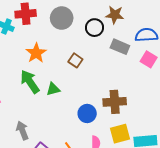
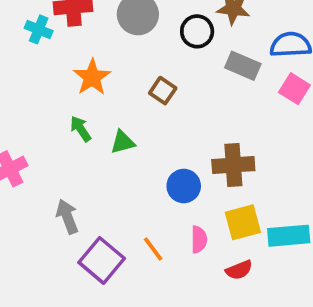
green arrow: (30, 82) -> (81, 129), size x0.6

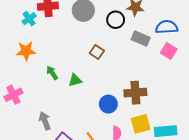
cyan cross: (39, 29) -> (29, 19), turned 32
orange star: (92, 77) -> (26, 51), moved, turned 30

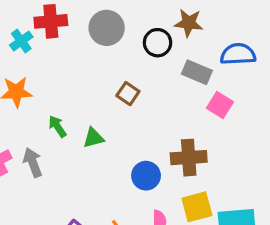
pink square: (169, 51) -> (220, 105), moved
gray arrow: (45, 121) -> (33, 163), moved

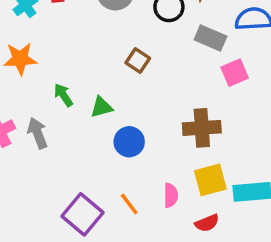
pink square: (220, 105) -> (235, 73), turned 35
blue circle: (146, 176) -> (129, 142), moved

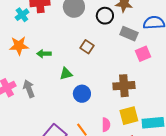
green arrow: (63, 95) -> (44, 54), moved, turned -56

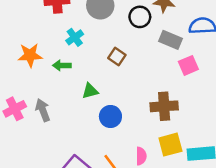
cyan cross: (22, 15) -> (75, 37), moved

